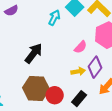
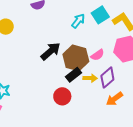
brown hexagon: (36, 88) -> (76, 58), moved
black rectangle: (79, 99) -> (73, 75), moved

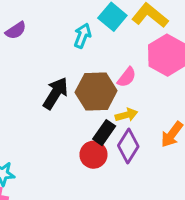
black rectangle: (73, 75) -> (104, 133), moved
purple diamond: (107, 78) -> (128, 146), moved

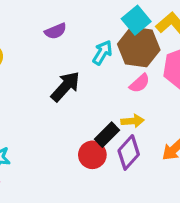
purple semicircle: (16, 30) -> (56, 31), moved
cyan arrow: (82, 36) -> (102, 53), moved
brown hexagon: (96, 92) -> (139, 47), moved

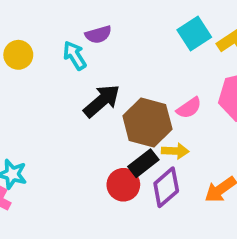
brown hexagon: (139, 47) -> (147, 123), moved
cyan arrow: (102, 53) -> (75, 56), moved, turned -70

